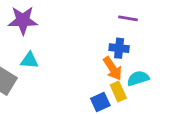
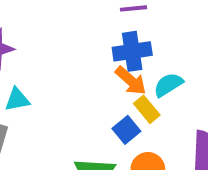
blue cross: (119, 48) -> (132, 51), size x1.4

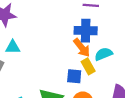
blue square: (126, 130) -> (74, 76), turned 35

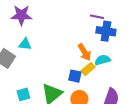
blue cross: (86, 31) -> (106, 31), moved
yellow rectangle: (88, 66) -> (88, 69), turned 72

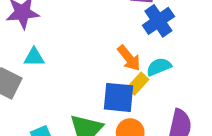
blue cross: (106, 31) -> (158, 21), turned -36
blue square: (75, 76) -> (118, 97), size x1.5

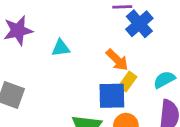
cyan triangle: (34, 57) -> (61, 48), moved
cyan semicircle: (159, 67) -> (164, 80), moved

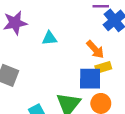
yellow rectangle: (128, 82) -> (103, 67), turned 35

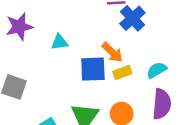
blue square: (90, 79) -> (93, 69), moved

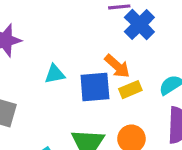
cyan triangle: (59, 42) -> (55, 74), moved

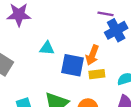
orange arrow: (117, 66) -> (92, 55), turned 54

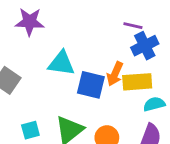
cyan triangle: (47, 48) -> (61, 63), size x1.5
yellow rectangle: (97, 74) -> (137, 82), moved, size x1.5

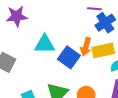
blue square: (91, 85) -> (69, 57), turned 30

